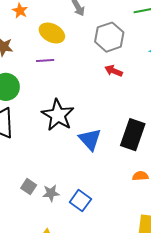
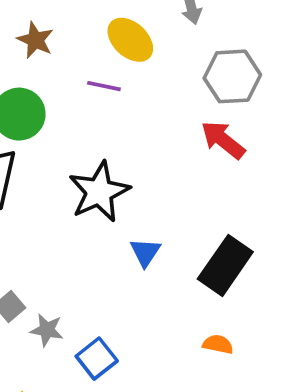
red arrow: (114, 71) -> (223, 140), size x1.4
blue triangle: (90, 139) -> (145, 252), size x0.7

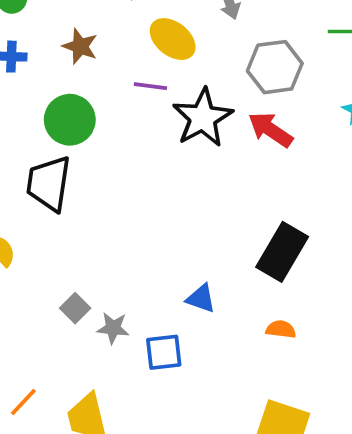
black star: (99, 192) -> (203, 118), moved
blue triangle: (145, 252) -> (201, 298), moved, turned -40
blue square: (97, 359) -> (164, 352), turned 36

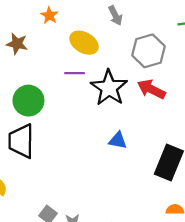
brown star: (80, 46) -> (17, 44), moved
blue triangle: (201, 298) -> (118, 140), moved

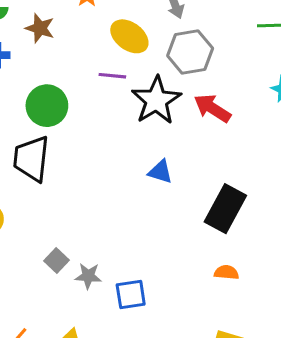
gray hexagon: (148, 51) -> (190, 52), moved

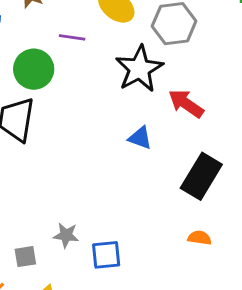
purple line: (112, 76) -> (72, 37), moved
red arrow: (212, 108) -> (186, 104), moved
gray square: (57, 261) -> (25, 257), moved, turned 35

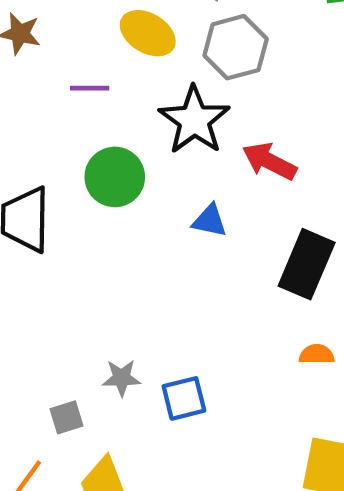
green circle: (34, 69) -> (115, 177), moved

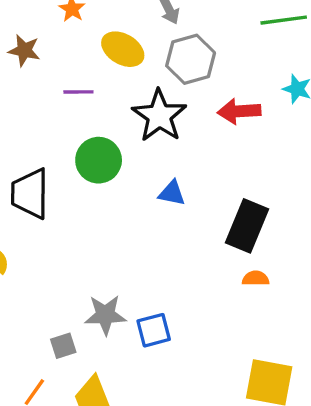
red arrow: (269, 161) -> (239, 111), moved, turned -30
orange semicircle: (317, 354) -> (256, 278), moved
gray star: (121, 378) -> (105, 315), size x1.4

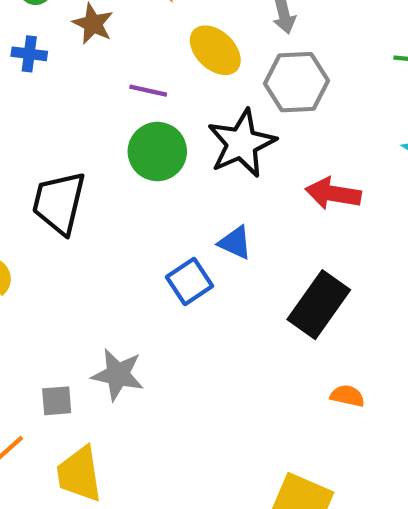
red arrow: (239, 111) -> (333, 194), moved
green circle: (99, 160) -> (157, 152), moved
orange semicircle: (256, 278) -> (347, 396), moved
blue square: (154, 330) -> (190, 282), moved, turned -32

